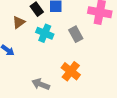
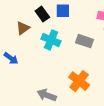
gray rectangle: (76, 34) -> (84, 41), turned -42

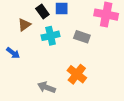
cyan cross: (51, 40) -> (51, 36), turned -36

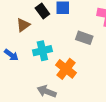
cyan cross: (51, 36) -> (42, 51), moved
orange cross: (77, 74) -> (66, 69), moved

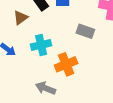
orange cross: (66, 69) -> (66, 64), turned 30

